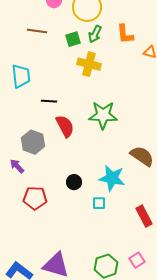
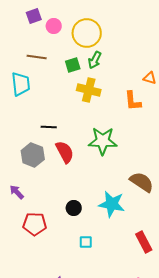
orange L-shape: (125, 34) -> (133, 101), moved
cyan trapezoid: (21, 76) -> (21, 84), moved
gray hexagon: (33, 142) -> (33, 155), moved
cyan square: (99, 203) -> (86, 242), moved

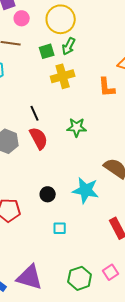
pink circle: (54, 26) -> (22, 18), moved
yellow cross: (89, 90) -> (63, 76), turned -30
black line: (49, 127) -> (35, 113), moved, turned 63
green star: (103, 141) -> (77, 127), size x0.7

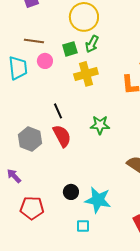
pink circle: (22, 18) -> (45, 61), moved
cyan star: (86, 190) -> (98, 200), moved

